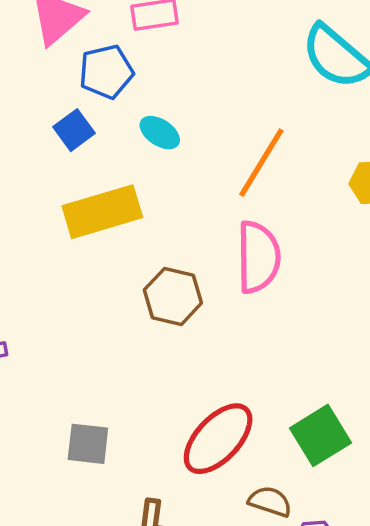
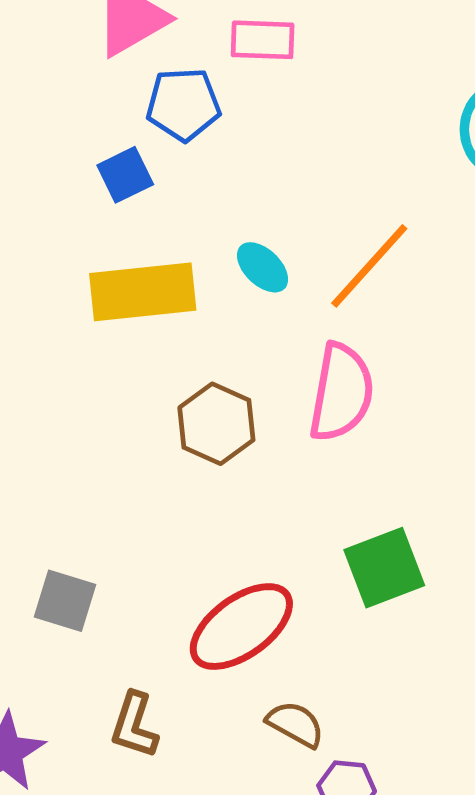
cyan ellipse: (160, 133) -> (263, 267), moved
green square: (321, 435) -> (384, 568), moved

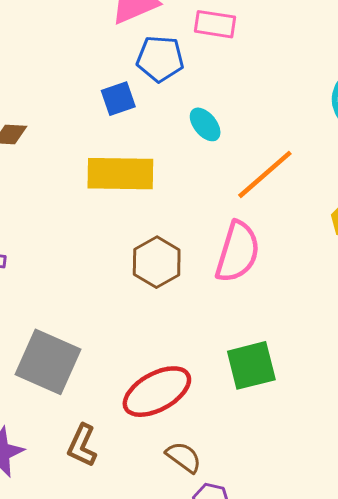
cyan ellipse: (263, 267) -> (205, 124), moved
gray square: (65, 601) -> (48, 362), size x1.6

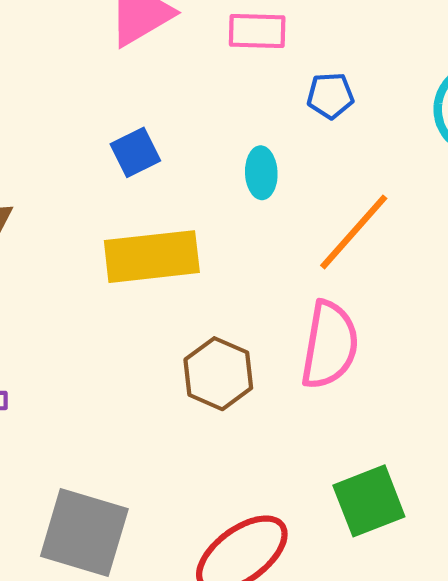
blue pentagon: (160, 59) -> (330, 96), moved, size x0.7
cyan ellipse: (205, 124) -> (261, 173), turned 44

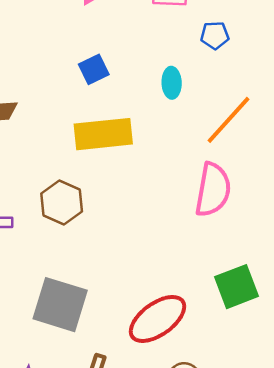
brown hexagon: (218, 374) -> (62, 203), moved

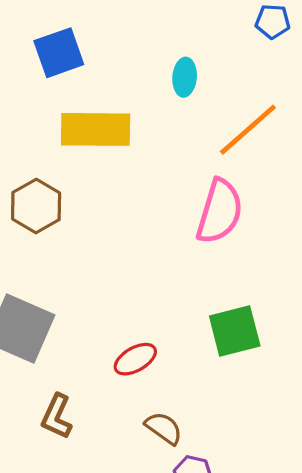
blue pentagon: (215, 35) -> (273, 21), moved
blue square: (94, 69) -> (59, 53), moved, size x1.4
red ellipse: (157, 319) -> (135, 359), size x0.6

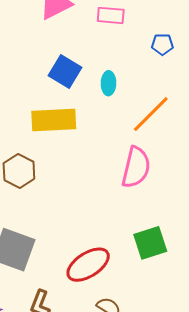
blue square: (59, 53) -> (65, 71), moved, turned -36
red ellipse: (135, 359) -> (88, 265), size x1.6

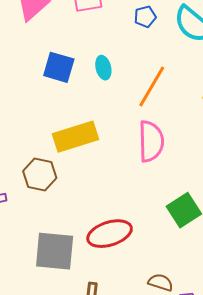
yellow rectangle: (54, 120) -> (75, 137), moved
red ellipse: (88, 265) -> (110, 234), moved, turned 30

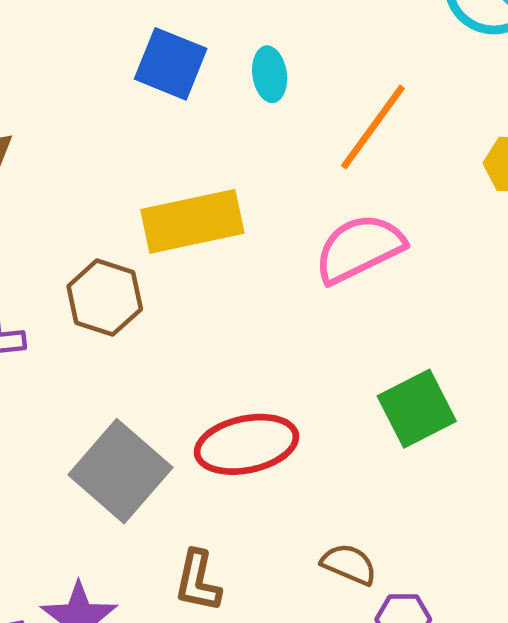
pink semicircle: (151, 141) -> (359, 248), turned -120
gray square: (55, 251) -> (120, 471), turned 30

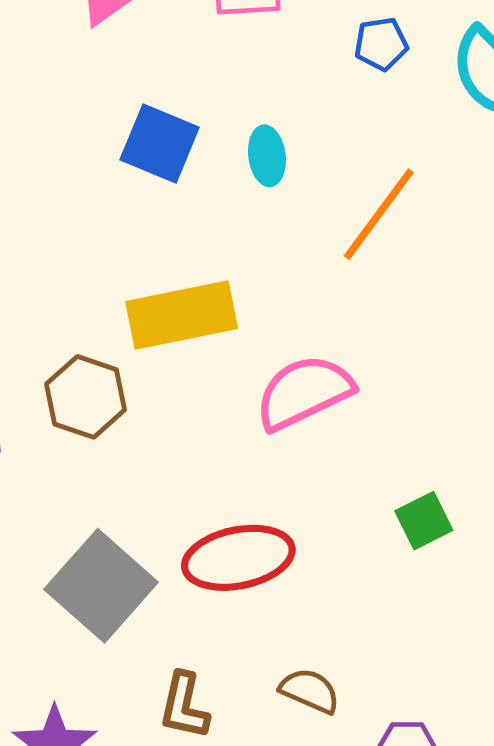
pink semicircle: (359, 248) -> (304, 392), moved
green square: (417, 409) -> (424, 521), size x0.7
brown semicircle: (349, 564) -> (310, 691), moved

